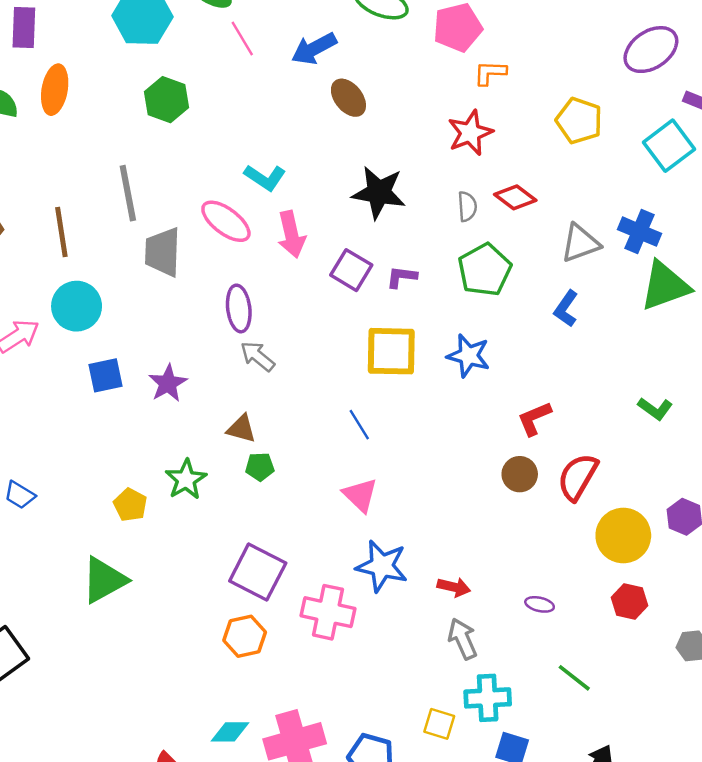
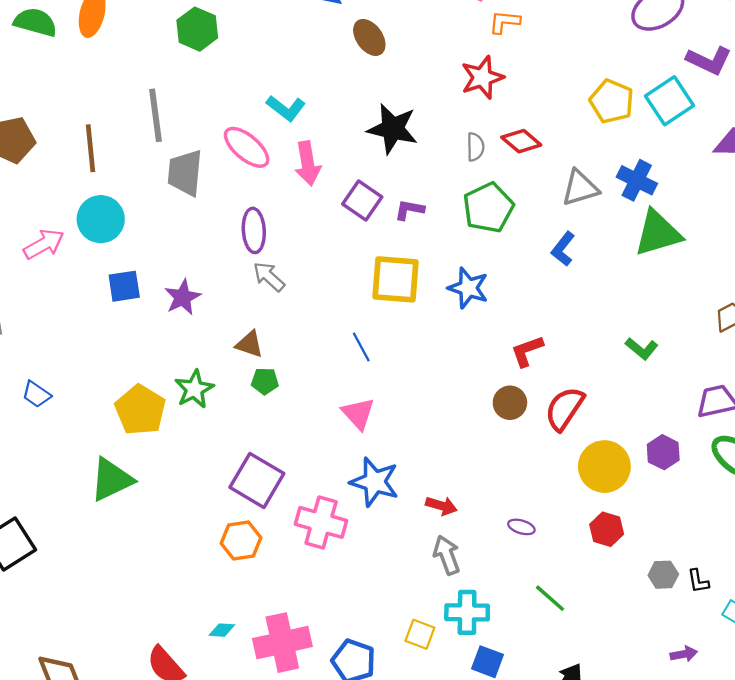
yellow pentagon: (579, 121) -> (612, 101), moved
yellow pentagon: (130, 505) -> (140, 410), size x1.6
cyan diamond: (230, 732) -> (222, 630), size x0.7

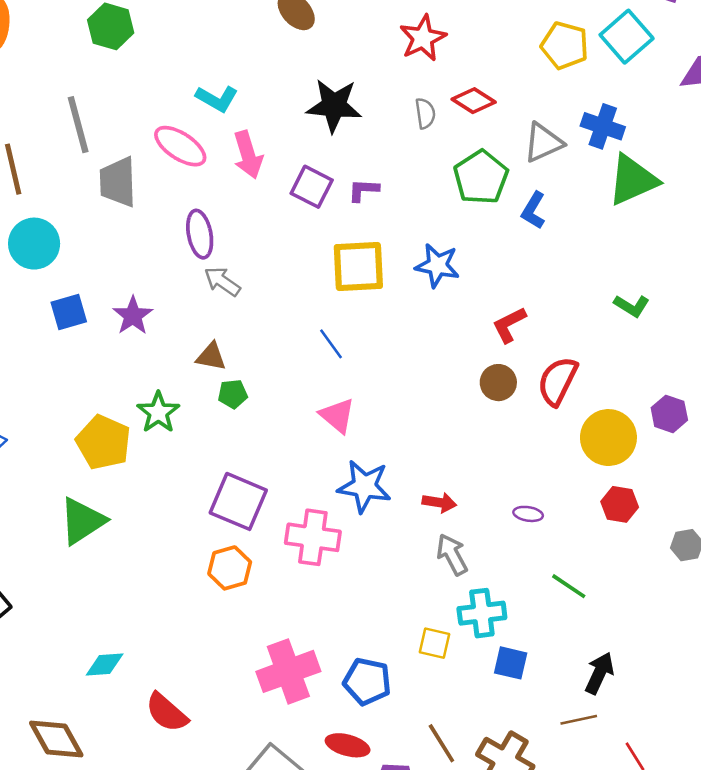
green pentagon: (488, 208) -> (481, 177), moved
cyan diamond: (222, 630) -> (105, 665), moved, size x1.4

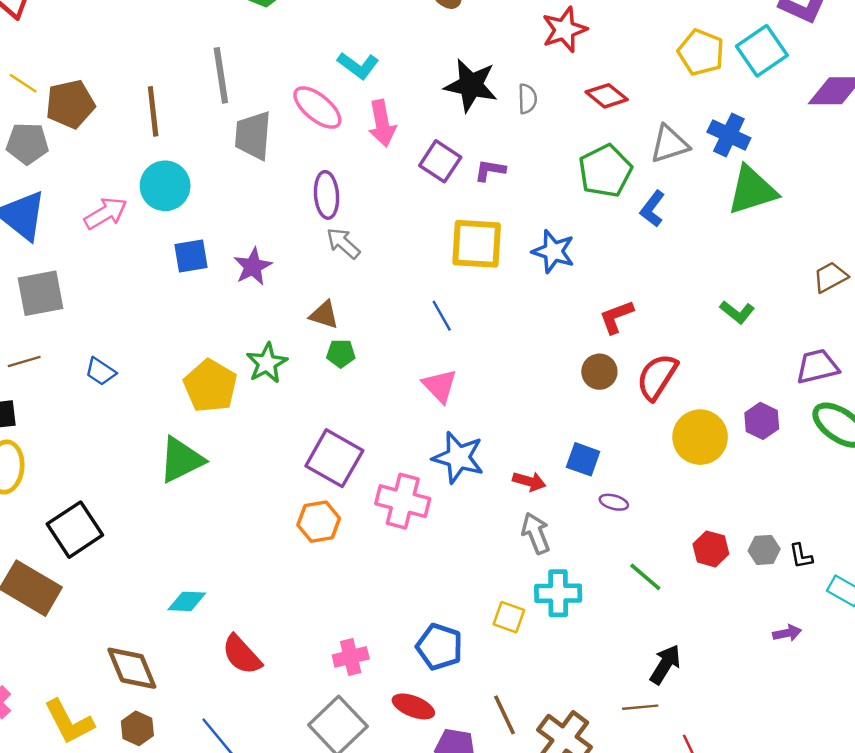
gray semicircle: (425, 113) -> (527, 99), moved
red hexagon: (620, 504) -> (711, 549), moved
blue square: (511, 663) -> (583, 459), moved
pink cross: (288, 671) -> (351, 657), moved, size x0.6

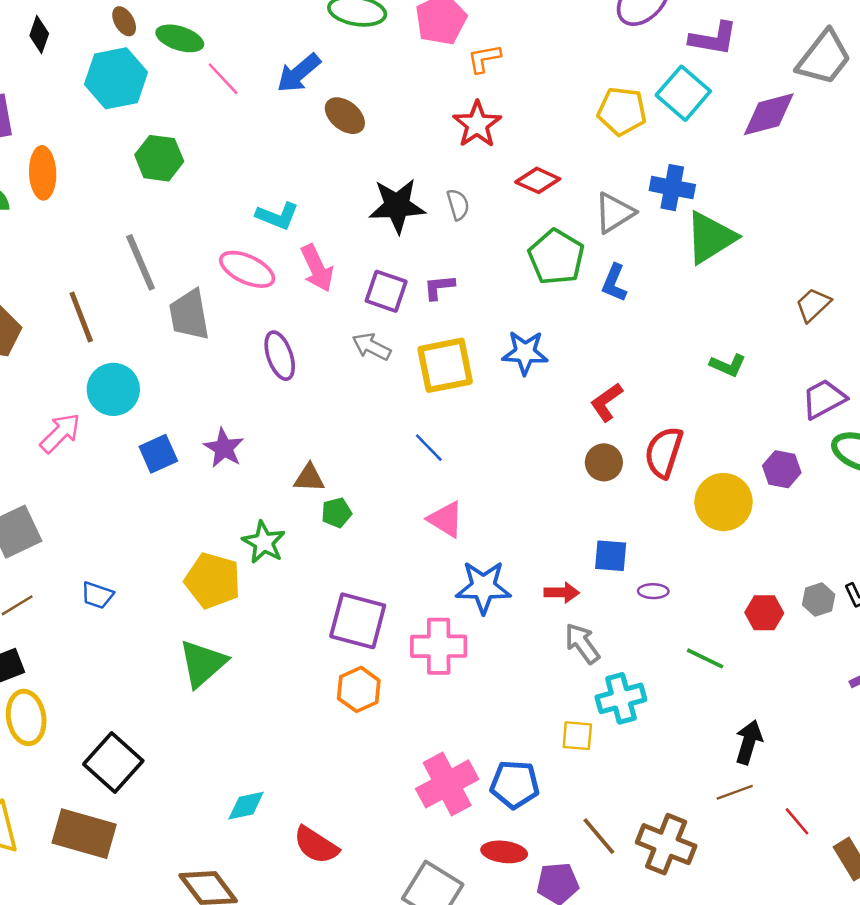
gray arrow: (343, 243) -> (371, 347), moved
pink cross: (351, 657) -> (447, 784), moved, size x1.6

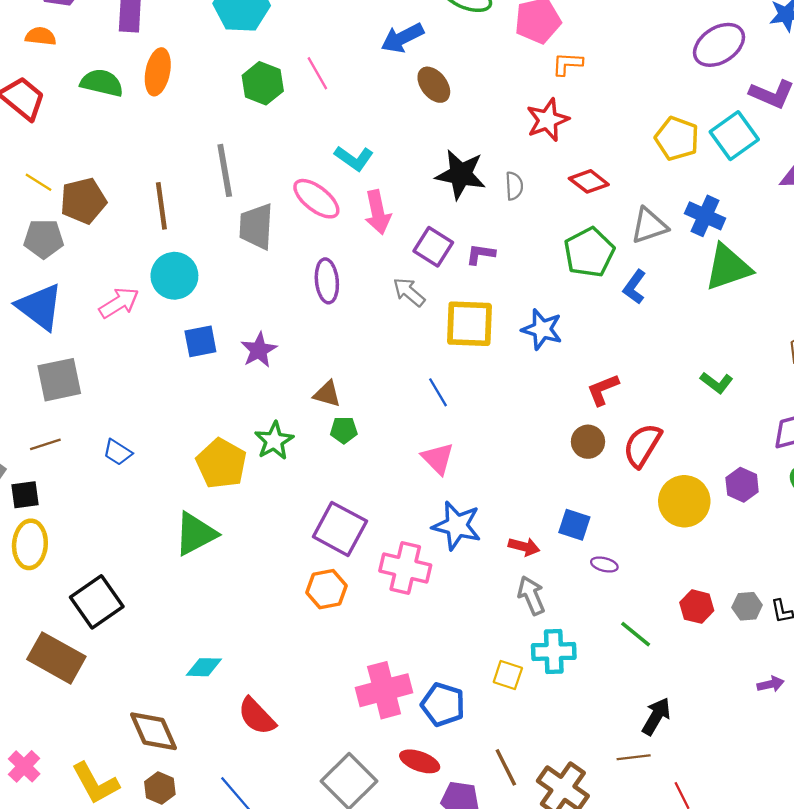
pink line: (223, 79) -> (317, 73), moved

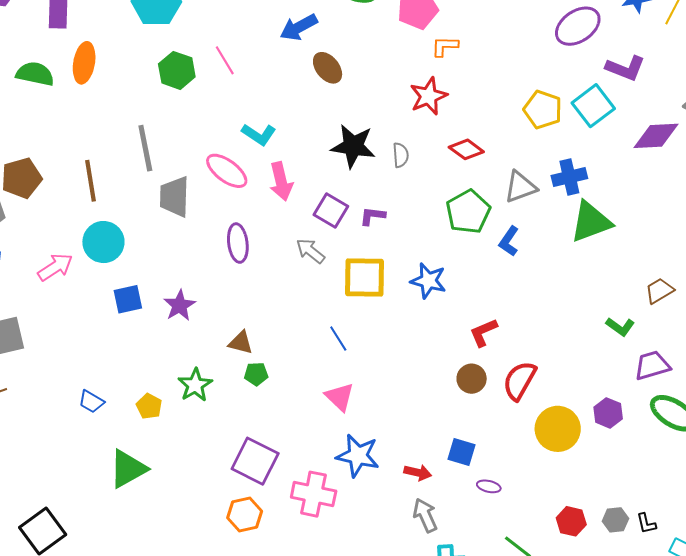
blue cross: (705, 216) -> (569, 177), turned -36
green L-shape: (717, 383) -> (620, 327), moved
blue trapezoid: (118, 452) -> (91, 402), moved
yellow pentagon: (221, 464) -> (149, 406), size x0.6

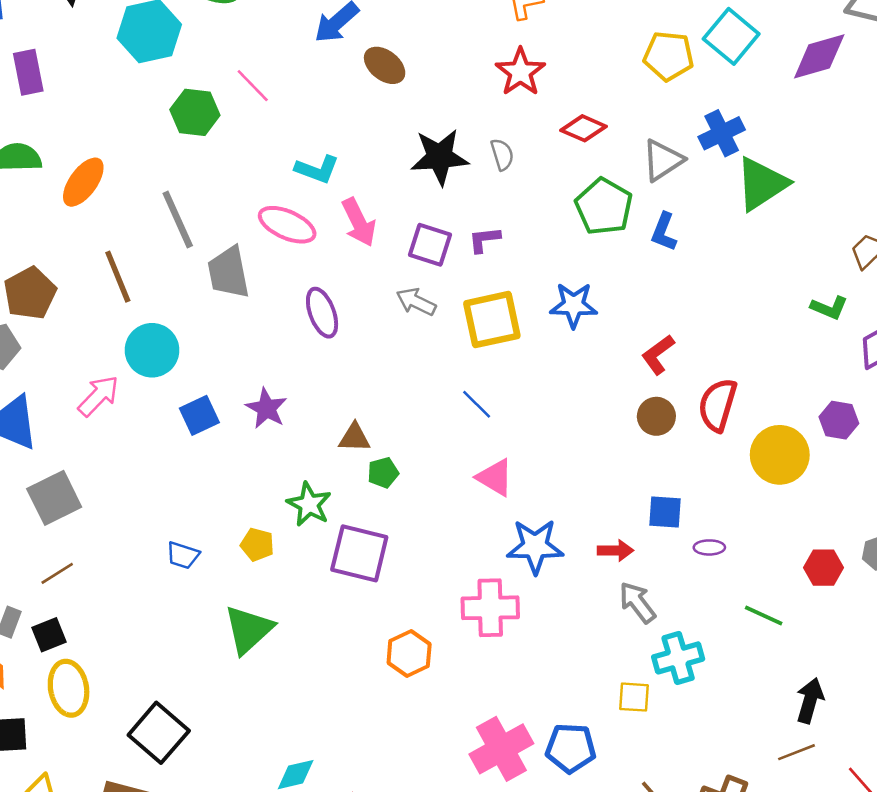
orange ellipse: (84, 63) -> (83, 182), moved, turned 39
purple square: (255, 461) -> (359, 553), moved

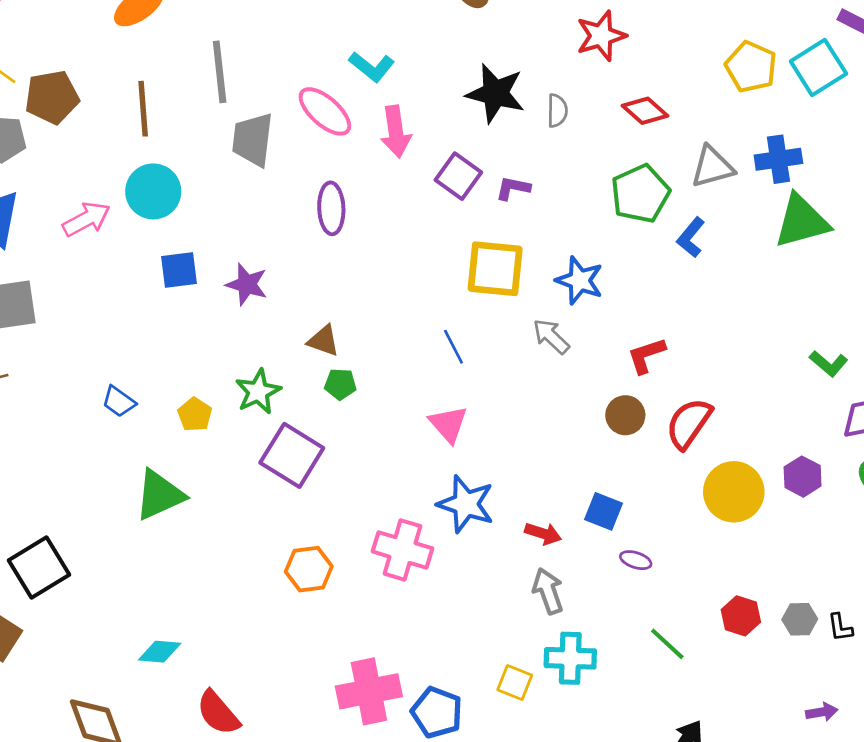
gray arrow: (416, 302) -> (551, 336), moved
purple star: (266, 408) -> (247, 284), turned -30

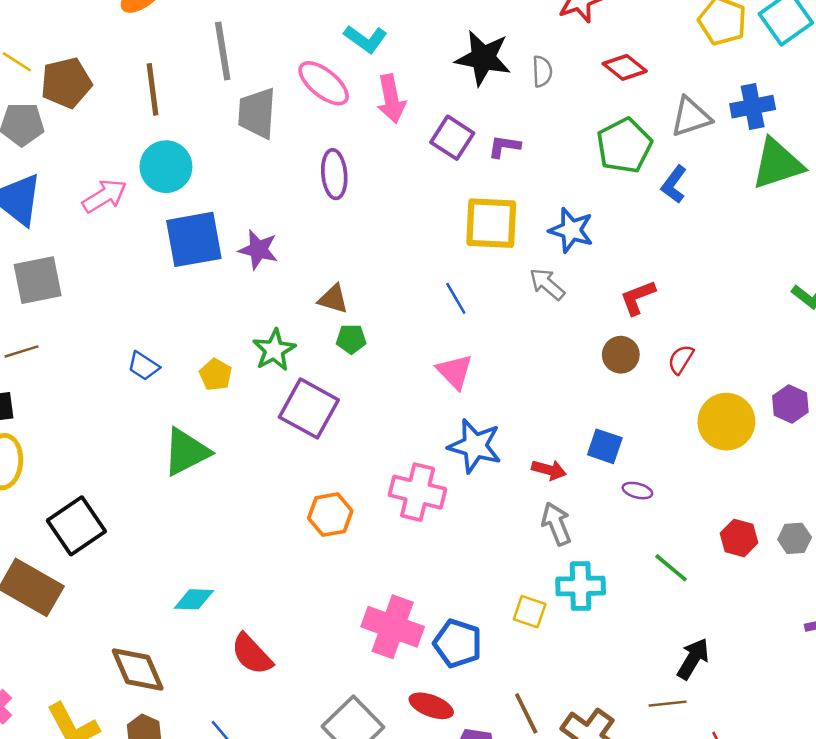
blue square: (179, 270) -> (194, 239), size x1.6
red semicircle: (689, 423) -> (681, 359), size x0.6
pink cross: (369, 691) -> (393, 627), turned 34

